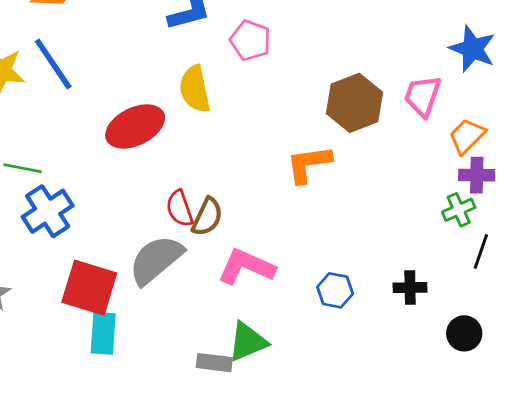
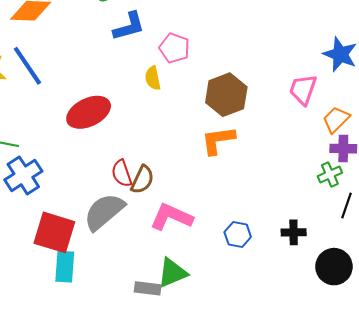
yellow semicircle: (195, 89) -> (153, 78), moved, size x0.7
brown hexagon: (355, 103) -> (226, 95), moved
black circle: (464, 333) -> (334, 267), size x1.4

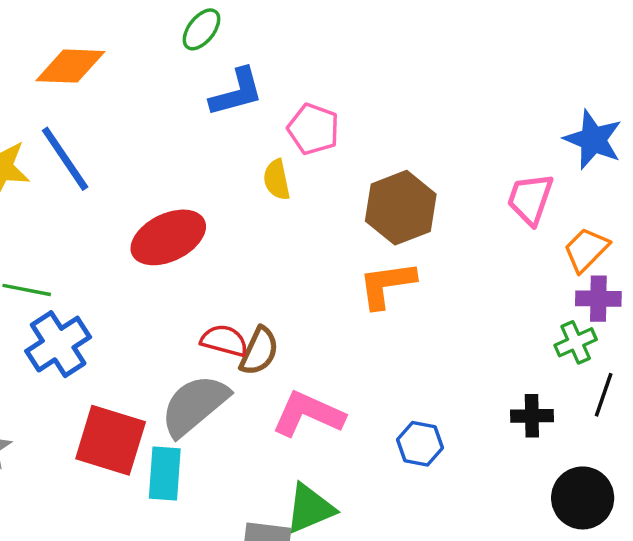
red semicircle: (122, 173) -> (224, 341), turned 124
black cross: (294, 232) -> (532, 416), moved
cyan rectangle: (65, 267) -> (165, 473), moved

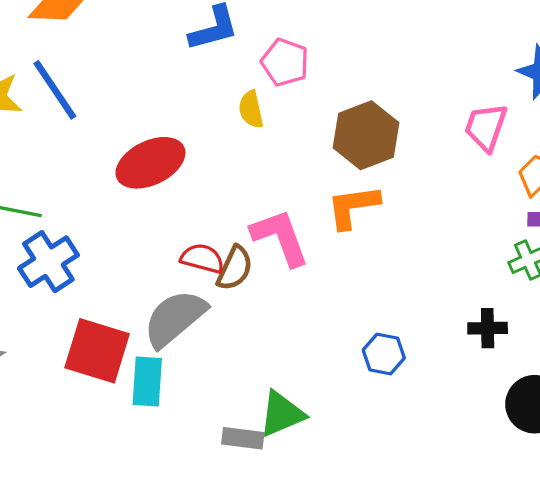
pink L-shape: (308, 414) -> (280, 237), moved, turned 46

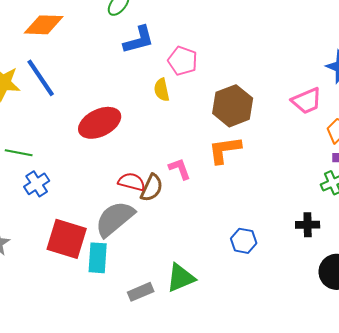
pink trapezoid: (486, 127) -> (307, 101), turned -132
pink L-shape: (280, 237) -> (180, 169), size x0.6
blue cross: (48, 262) -> (37, 184), size x0.7
gray rectangle: (243, 438) -> (141, 292), moved, turned -30

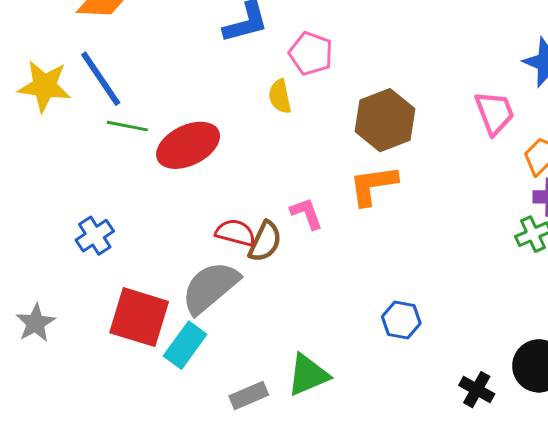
pink trapezoid: (307, 101) -> (495, 113), turned -88
green line: (19, 153) -> (127, 126), moved
black cross: (308, 225) -> (477, 390), moved, turned 30
cyan rectangle: (98, 258) -> (185, 345), turned 32

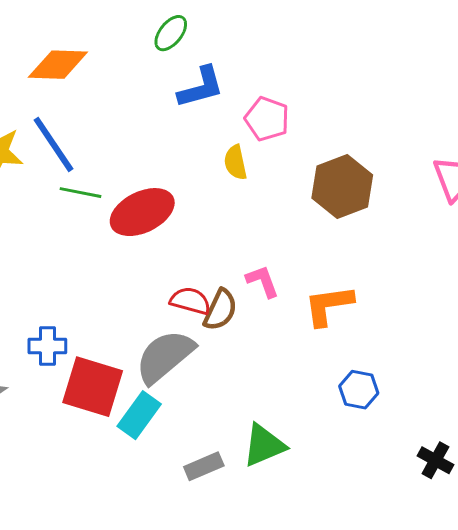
orange L-shape: (373, 185) -> (329, 305), moved
blue cross: (95, 236) -> (47, 346), moved, turned 33

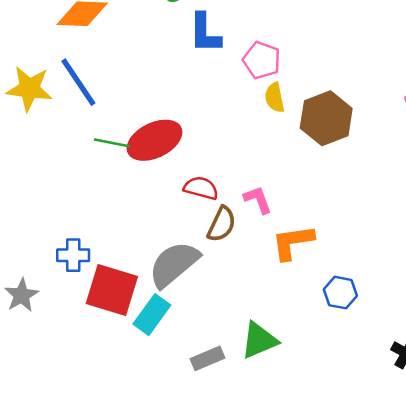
blue L-shape: (201, 87) -> (205, 33), turned 105
yellow semicircle: (235, 162) -> (275, 98), moved
green line: (81, 193) -> (112, 143), moved
red semicircle: (190, 301) -> (201, 188), moved
orange L-shape: (329, 305) -> (293, 242), moved

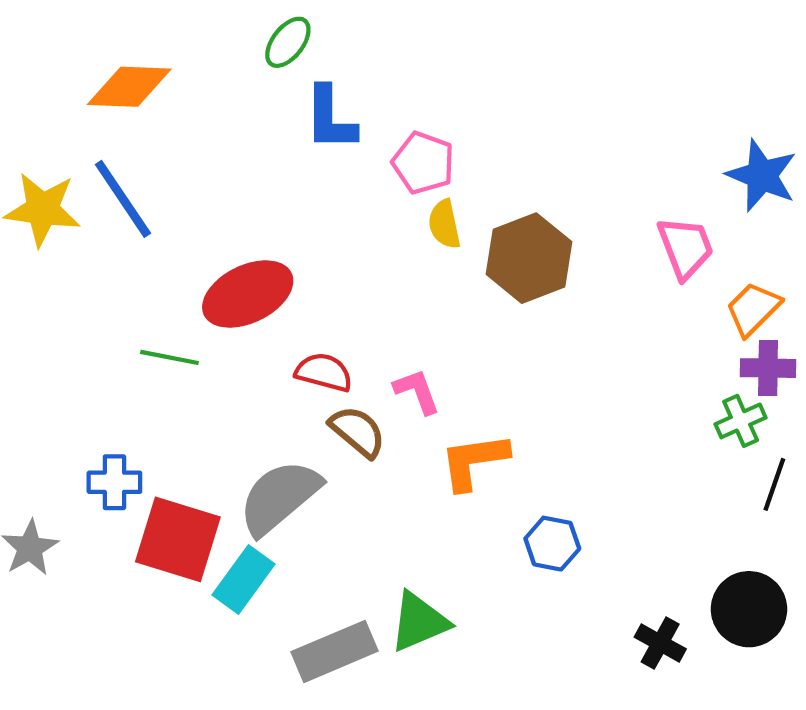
green line: (112, 143) -> (169, 357), moved
brown semicircle: (222, 224) -> (358, 431), turned -75
gray rectangle: (207, 358) -> (334, 651), size x1.5

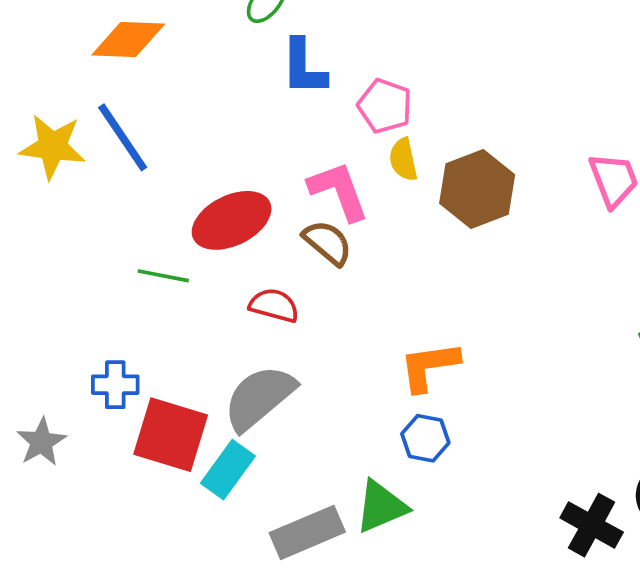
red semicircle: (324, 372) -> (274, 305), moved
pink L-shape: (417, 391) -> (339, 191), moved, size x1.5
brown semicircle: (358, 431) -> (328, 243), moved
blue hexagon: (552, 544) -> (425, 438), moved
black cross: (660, 643) -> (592, 525), size x1.4

